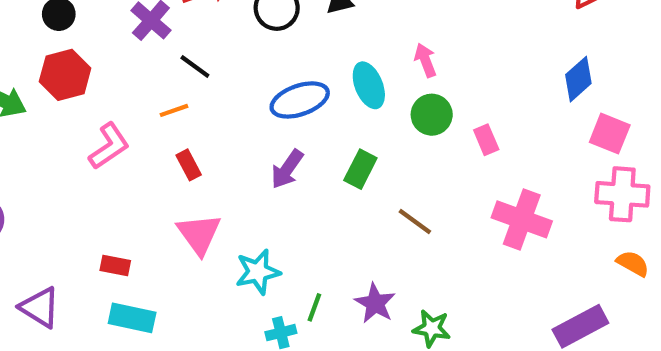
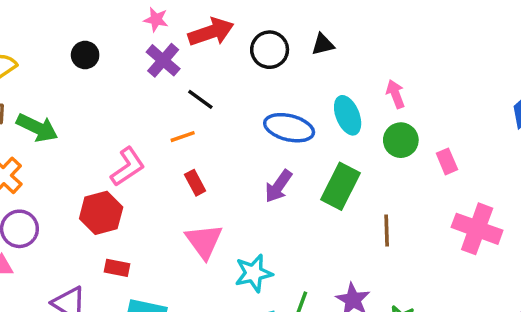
red hexagon: (65, 75) -> (101, 213), moved
blue ellipse: (300, 100) -> (289, 128), turned 33
green rectangle: (360, 169) -> (340, 186), size x1.4
brown line: (415, 222) -> (387, 231), turned 52
red rectangle: (115, 266) -> (117, 268), moved

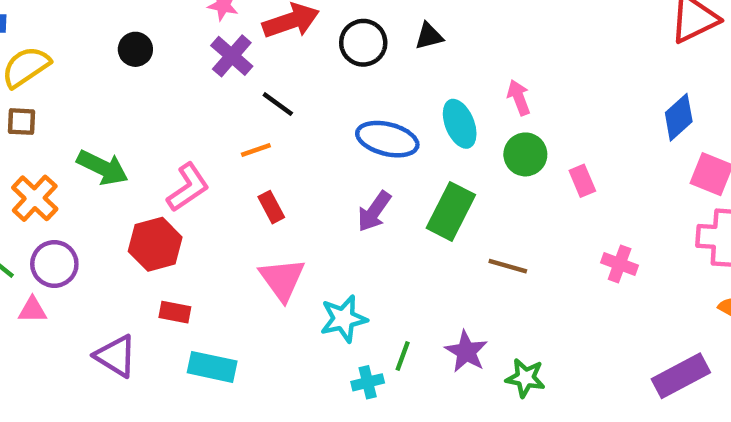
green arrow: (37, 128) -> (103, 168), moved
pink cross: (477, 229) -> (620, 264), size x0.6
brown line: (387, 231) -> (508, 266), turned -72

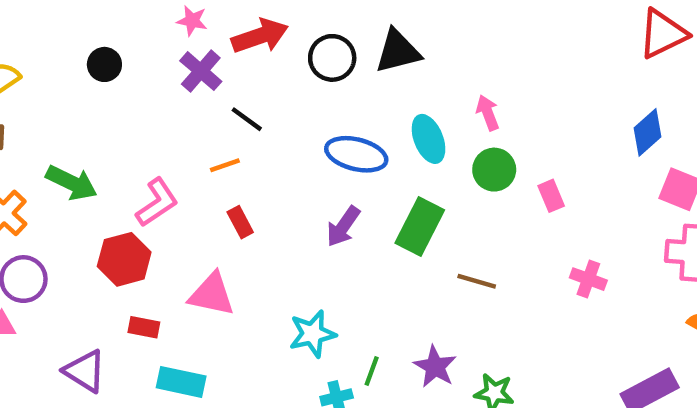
black triangle: (429, 36) -> (398, 51), size x1.6
pink triangle: (282, 279) -> (212, 294), moved, turned -42

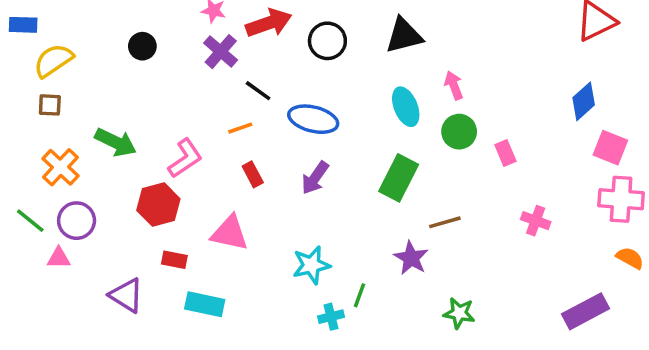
black triangle: (398, 51) -> (404, 36), moved
blue ellipse: (356, 154) -> (313, 119), moved
purple arrow: (343, 227) -> (315, 178), moved
brown line: (477, 281) -> (445, 222), turned -32
purple star: (435, 367) -> (411, 258), moved

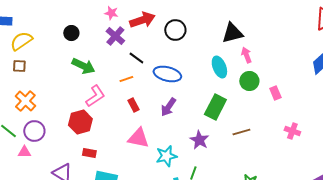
black triangle: (404, 36) -> (232, 33), moved
green arrow: (116, 142) -> (83, 66), moved
pink triangle: (230, 233) -> (138, 138), moved
purple star: (411, 258) -> (199, 140), moved

